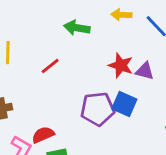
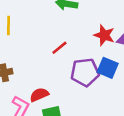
red line: (50, 66) -> (59, 48), moved

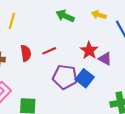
red semicircle: (39, 95) -> (26, 53), moved, turned 91

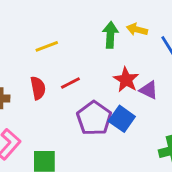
green arrow: (65, 16) -> (110, 35), moved, turned 72
yellow line: (12, 21) -> (47, 46), moved, turned 56
purple pentagon: (65, 77) -> (94, 118), turned 30

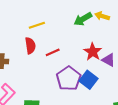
green arrow: (110, 35) -> (83, 19), turned -126
red semicircle: (38, 88) -> (30, 46), moved

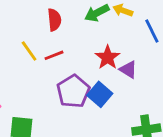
yellow line: (37, 25) -> (29, 51), moved, turned 70
red semicircle: (30, 46) -> (54, 20), moved

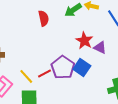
yellow line: (29, 51) -> (26, 76), moved
red line: (54, 55) -> (44, 73), moved

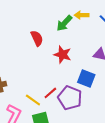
red star: (84, 41) -> (62, 55), moved
purple pentagon: (63, 67) -> (70, 98), moved

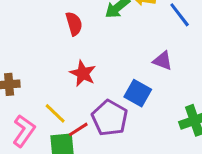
red star: (62, 55) -> (83, 73), moved
red line: (50, 93) -> (78, 129), moved

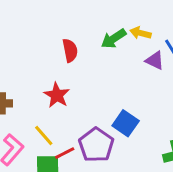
purple triangle: (163, 61) -> (155, 60), moved
red star: (83, 73) -> (57, 95), moved

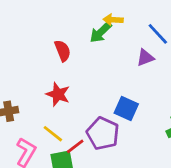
yellow arrow: (140, 33) -> (113, 20), moved
purple triangle: (155, 60) -> (145, 58), moved, turned -36

